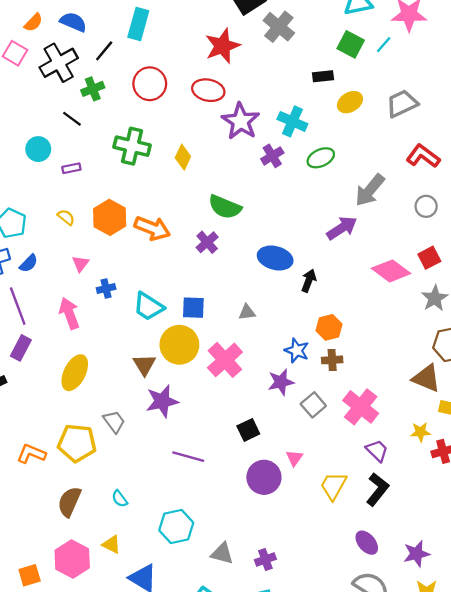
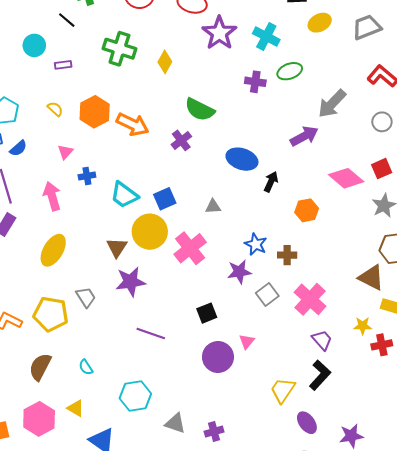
purple cross: (272, 156) -> (255, 82), moved, turned 36
blue square: (193, 308) -> (165, 199), turned -30
orange hexagon: (329, 327) -> (307, 210), moved
yellow trapezoid: (333, 486) -> (283, 390), moved

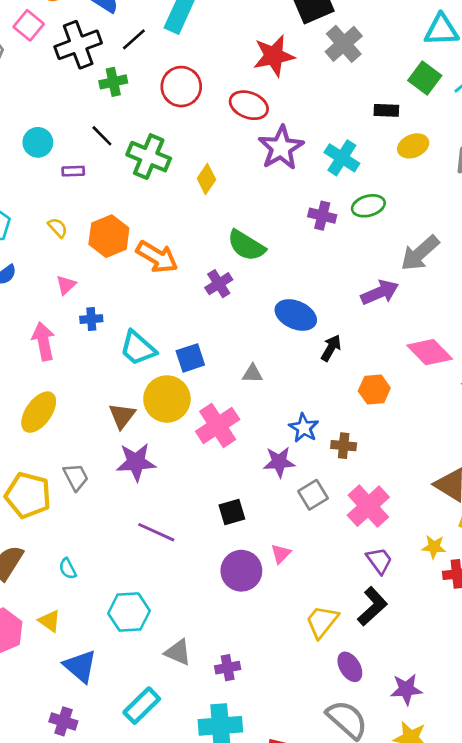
black line: (67, 20) -> (102, 136), moved

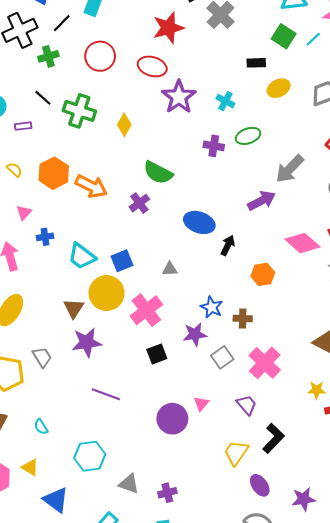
cyan cross: (342, 158) -> (225, 101), size x0.7
black square: (232, 512) -> (157, 354), moved
purple trapezoid: (379, 561) -> (247, 405), moved

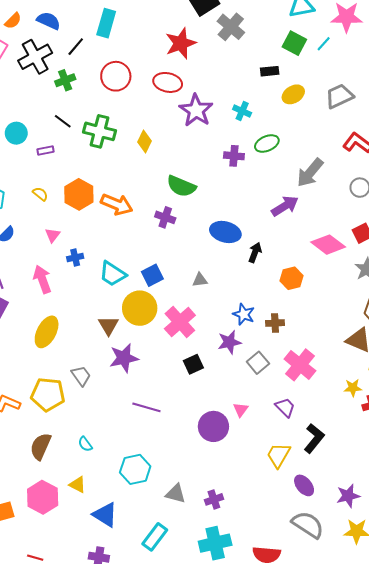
purple cross: (139, 203) -> (165, 217), turned -30

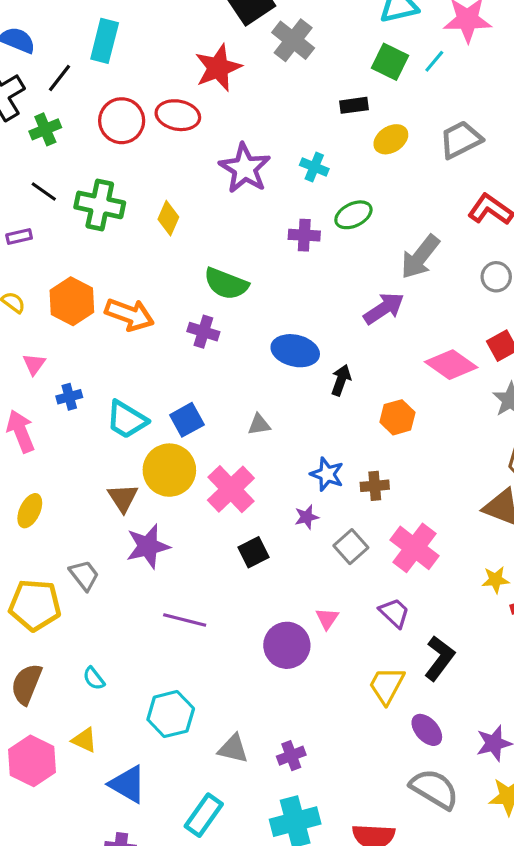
red ellipse: (168, 82) -> (178, 115), moved
yellow ellipse: (47, 332) -> (30, 511), size x0.7
purple star: (229, 342) -> (307, 517), size x0.7

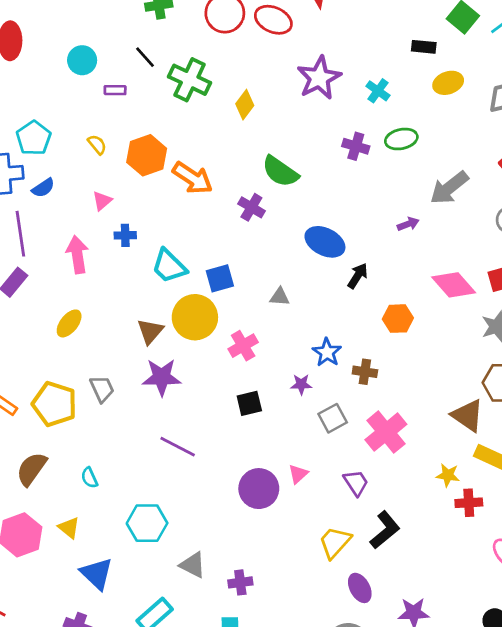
purple arrow: (384, 308) -> (408, 224), size x0.6
pink cross: (231, 489) -> (243, 346), size x0.7

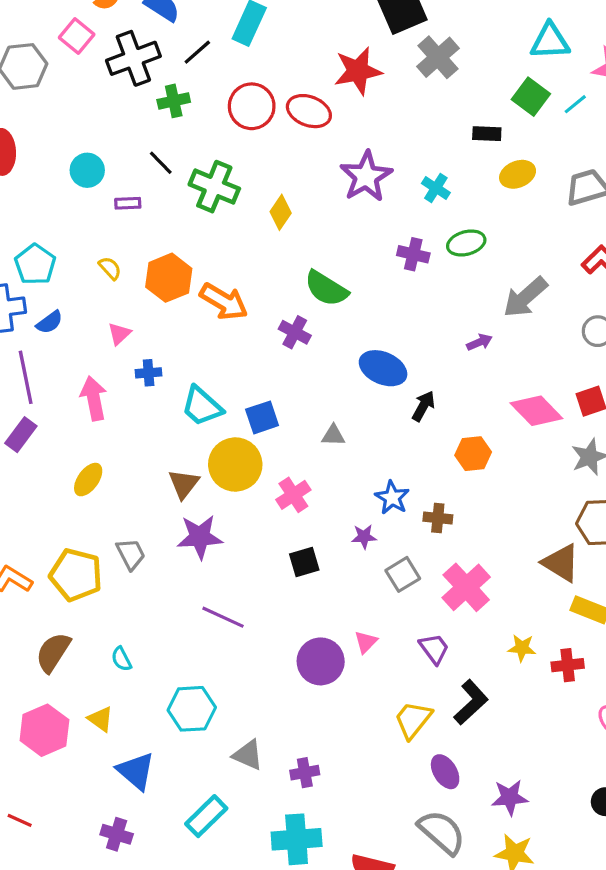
yellow star: (448, 475) -> (522, 648), moved

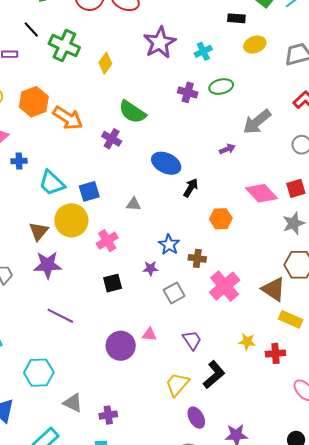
cyan cross: (436, 188) -> (203, 51), turned 30
pink cross: (466, 587) -> (225, 286), moved
pink triangle: (366, 642) -> (149, 334), turned 49

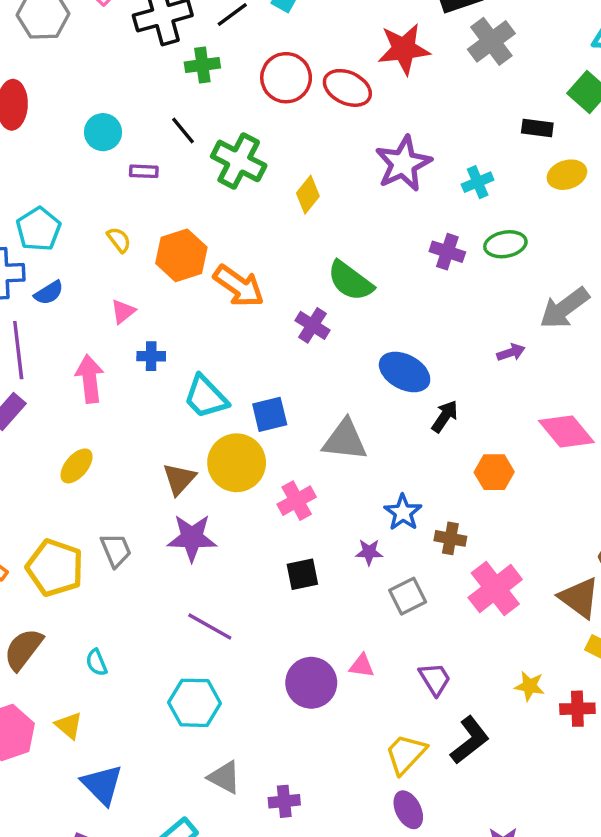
gray triangle: (134, 204) -> (345, 440), size x1.8
cyan hexagon: (39, 373) -> (194, 703), moved
purple ellipse: (196, 418) -> (408, 810), moved

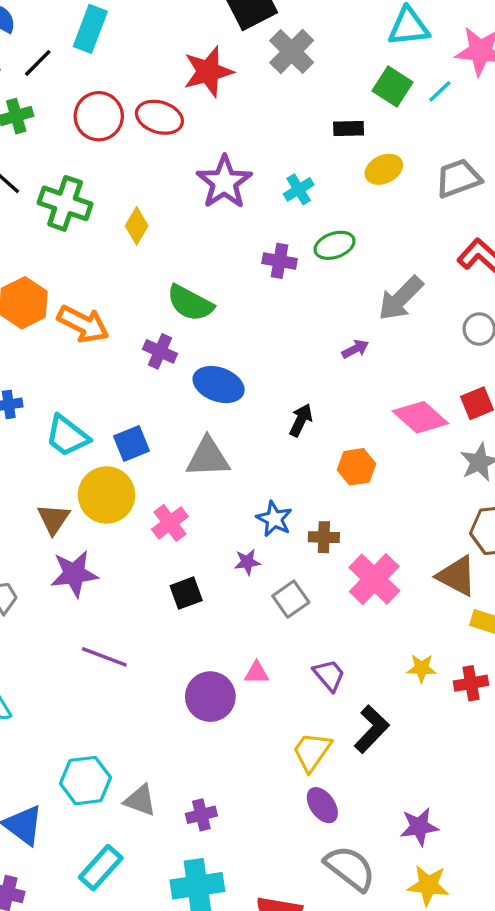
blue ellipse: (405, 372) -> (219, 385), moved
cyan hexagon: (194, 703) -> (86, 781), moved

